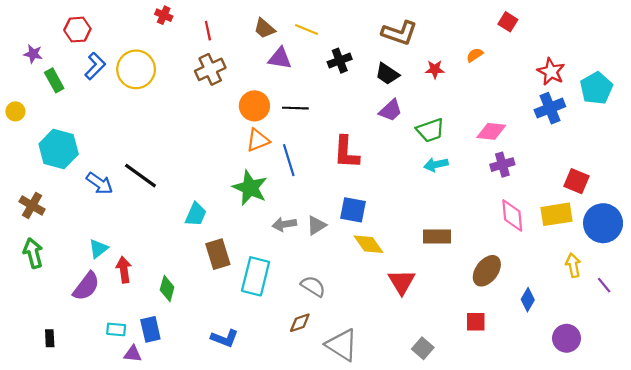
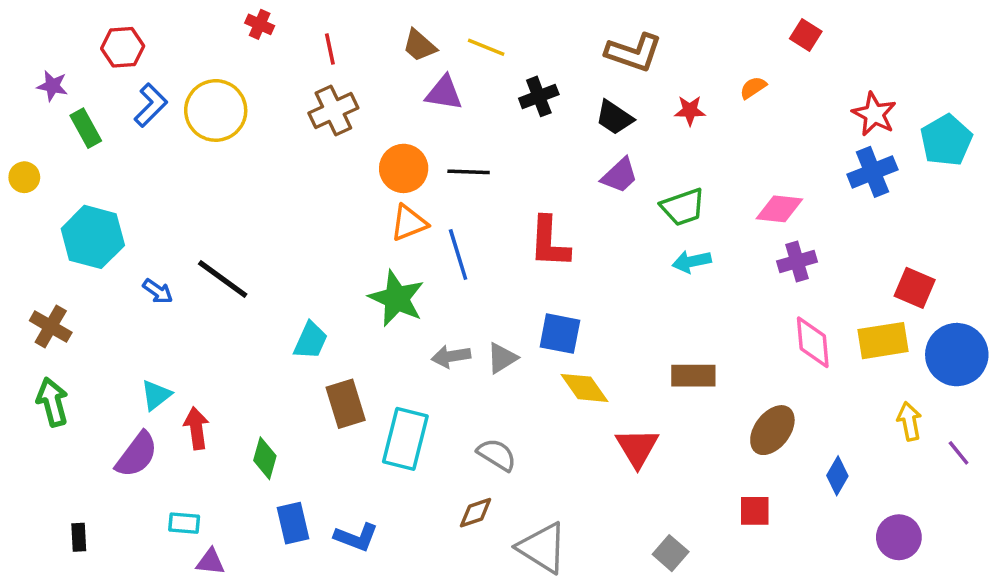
blue arrow: (100, 183) -> (158, 291), size x0.7
blue rectangle: (150, 329) -> (293, 523), moved

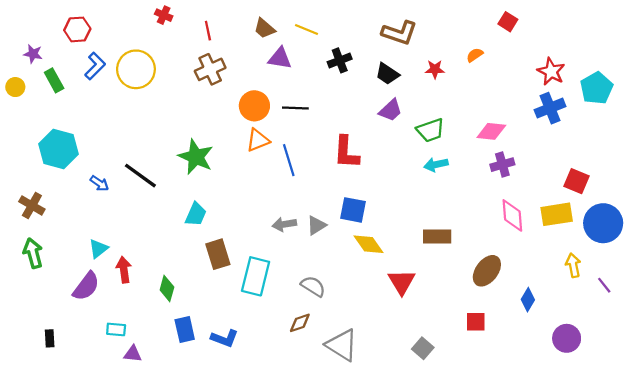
yellow circle: (24, 177) -> (15, 87), moved
green star: (397, 298) -> (196, 157), moved

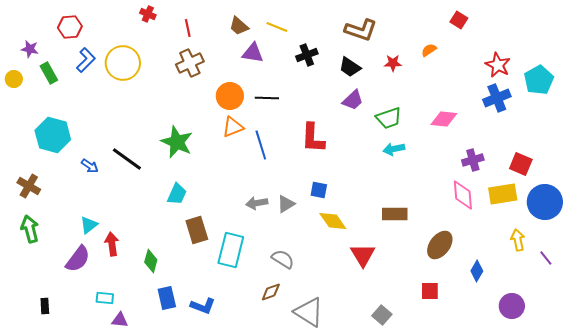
purple cross: (502, 165) -> (473, 160), moved
blue square: (353, 210) -> (319, 190), size x0.7

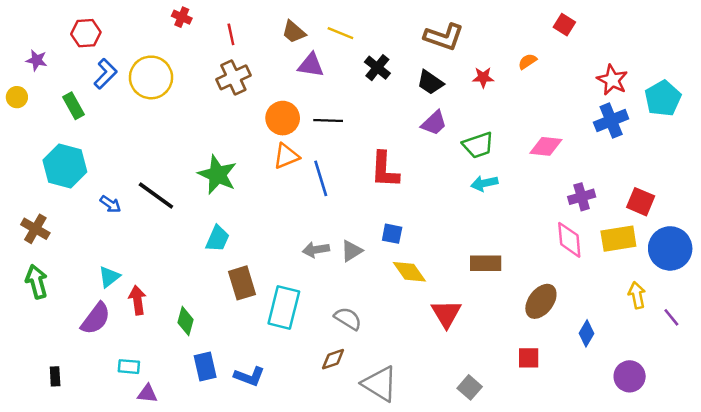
black cross: (307, 55) -> (377, 68), turned -30
green rectangle: (49, 73) -> (73, 106), moved

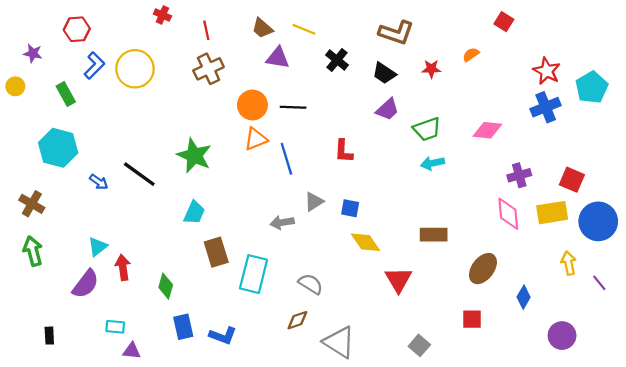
red L-shape: (385, 170) -> (344, 151), size x0.7
gray triangle: (352, 251) -> (314, 202), moved

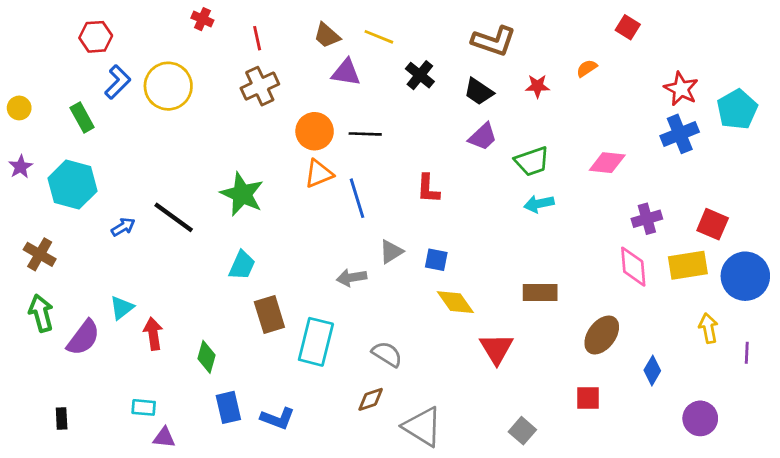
purple star: (33, 53) -> (21, 167), moved, turned 30
blue arrow: (99, 182) -> (123, 227), turned -66
purple line: (599, 283) -> (747, 353), turned 42
purple semicircle: (86, 284) -> (83, 338), moved

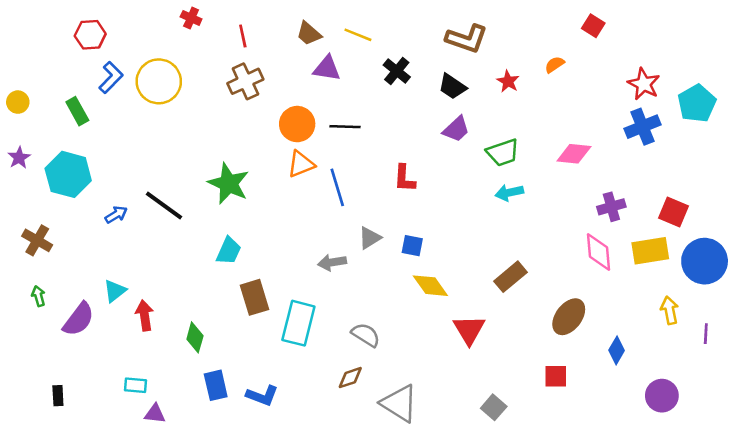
red star: (537, 86) -> (508, 81), turned 30
brown rectangle: (540, 293) -> (511, 277), turned -40
green arrow: (41, 313) -> (38, 296), size x0.6

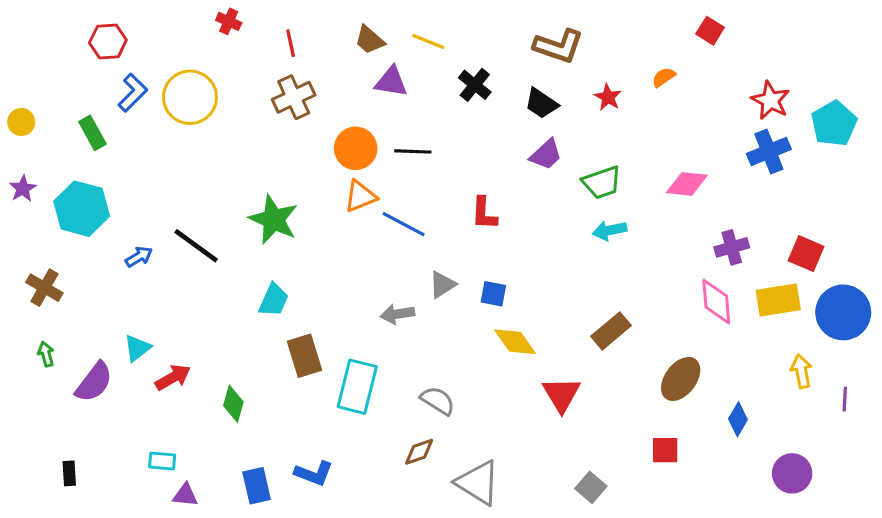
blue line: (337, 187) -> (404, 224), turned -45
red arrow: (145, 315) -> (173, 377), turned 68
blue rectangle: (216, 385) -> (257, 486), moved

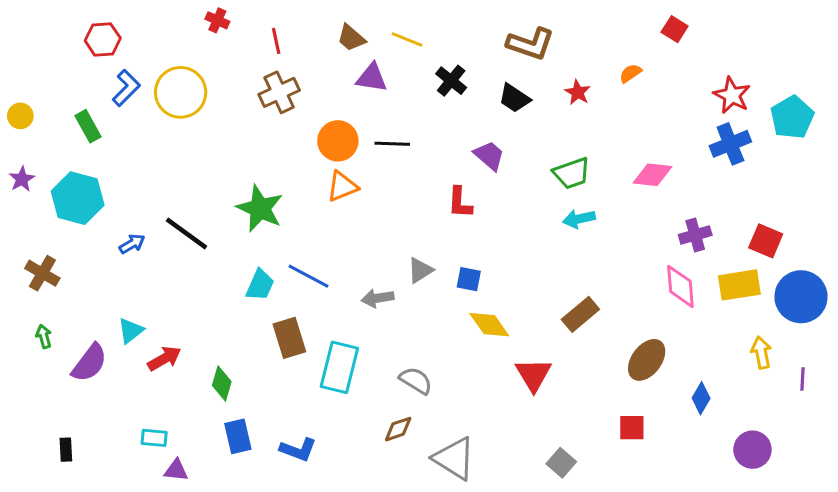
purple trapezoid: (546, 155) -> (489, 156), moved, turned -96
blue line: (404, 224) -> (308, 276), moved
blue rectangle: (257, 486) -> (238, 436), moved

